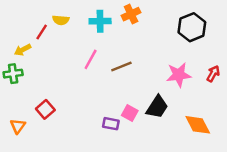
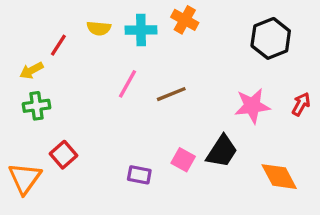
orange cross: (131, 14) -> (185, 20), turned -36
yellow semicircle: (61, 20) -> (99, 28), moved
green cross: (13, 74) -> (36, 106), moved
purple rectangle: (111, 124) -> (139, 175), moved
orange triangle: (18, 126) -> (25, 178), size x1.5

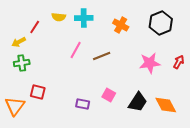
orange cross: (185, 20) -> (121, 25), moved
black trapezoid: (222, 151) -> (138, 102), moved
red square: (63, 155) -> (38, 92), turned -35

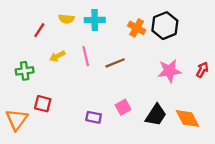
black hexagon: (161, 23) -> (165, 26), moved
yellow arrow: (19, 42) -> (57, 56), moved
pink line: (76, 50) -> (86, 56), turned -42
pink square: (109, 95) -> (123, 107), turned 32

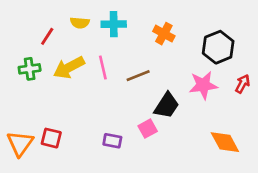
black hexagon: (165, 26) -> (218, 47), moved
yellow arrow: (57, 56) -> (69, 68), size x1.6
green cross: (25, 71) -> (30, 69), moved
red square: (43, 104) -> (51, 138), moved
black trapezoid: (156, 115) -> (167, 105), moved

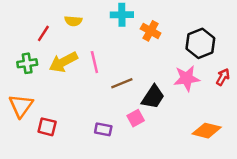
cyan cross: (114, 24) -> (122, 15), moved
brown line: (138, 76) -> (122, 83), moved
orange diamond: (225, 142) -> (207, 131), turned -48
orange triangle: (20, 143) -> (21, 106), moved

